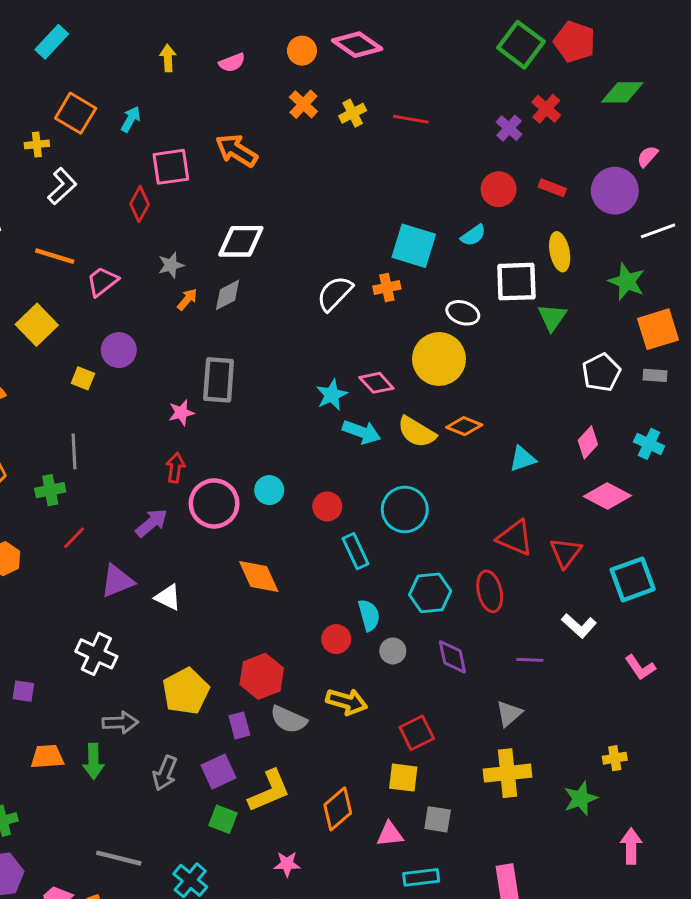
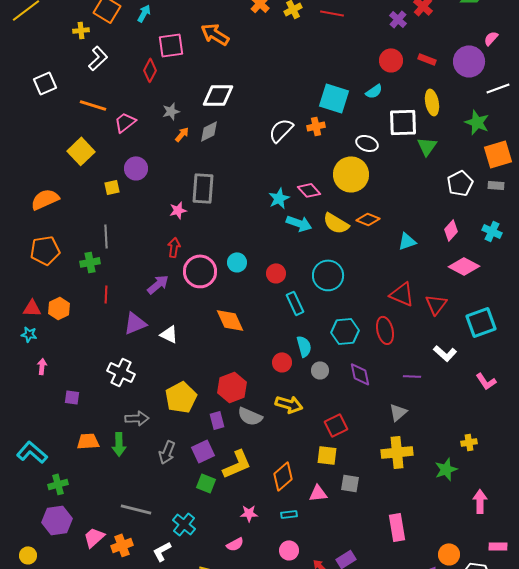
yellow square: (83, 378) -> (112, 187), turned -35
red line: (74, 538) -> (106, 294), turned -42
cyan rectangle: (421, 877) -> (289, 514), moved, size x0.7

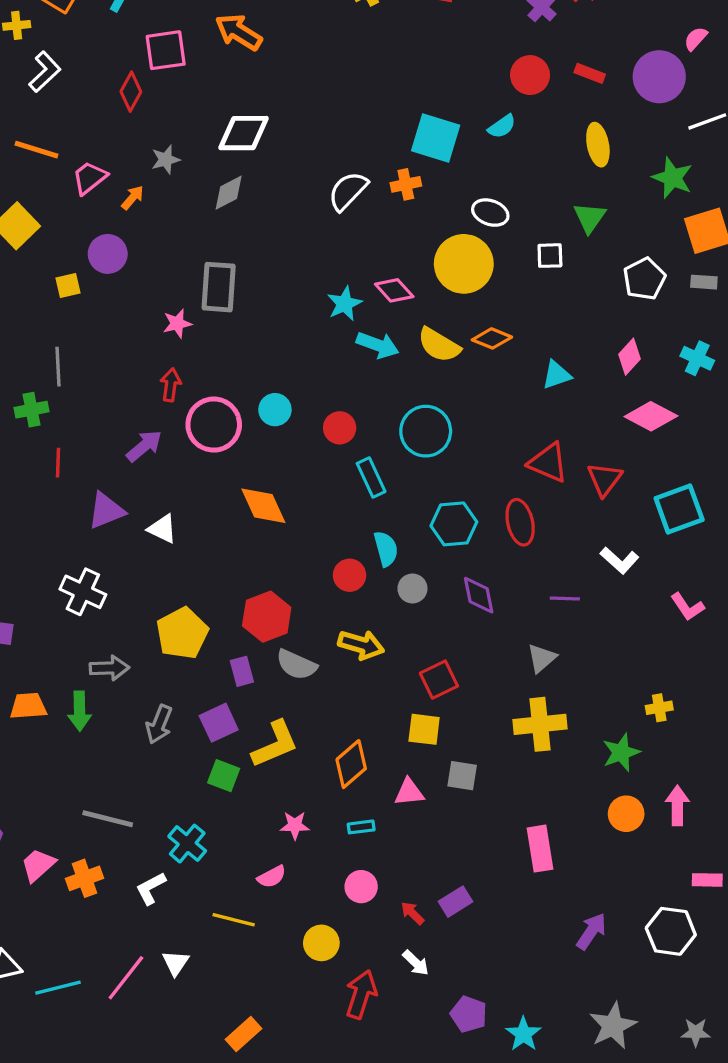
white square: (403, 122) -> (550, 256), moved, size x0.6
orange arrow: (182, 134) -> (133, 198), moved
orange circle: (449, 554) -> (626, 814), moved

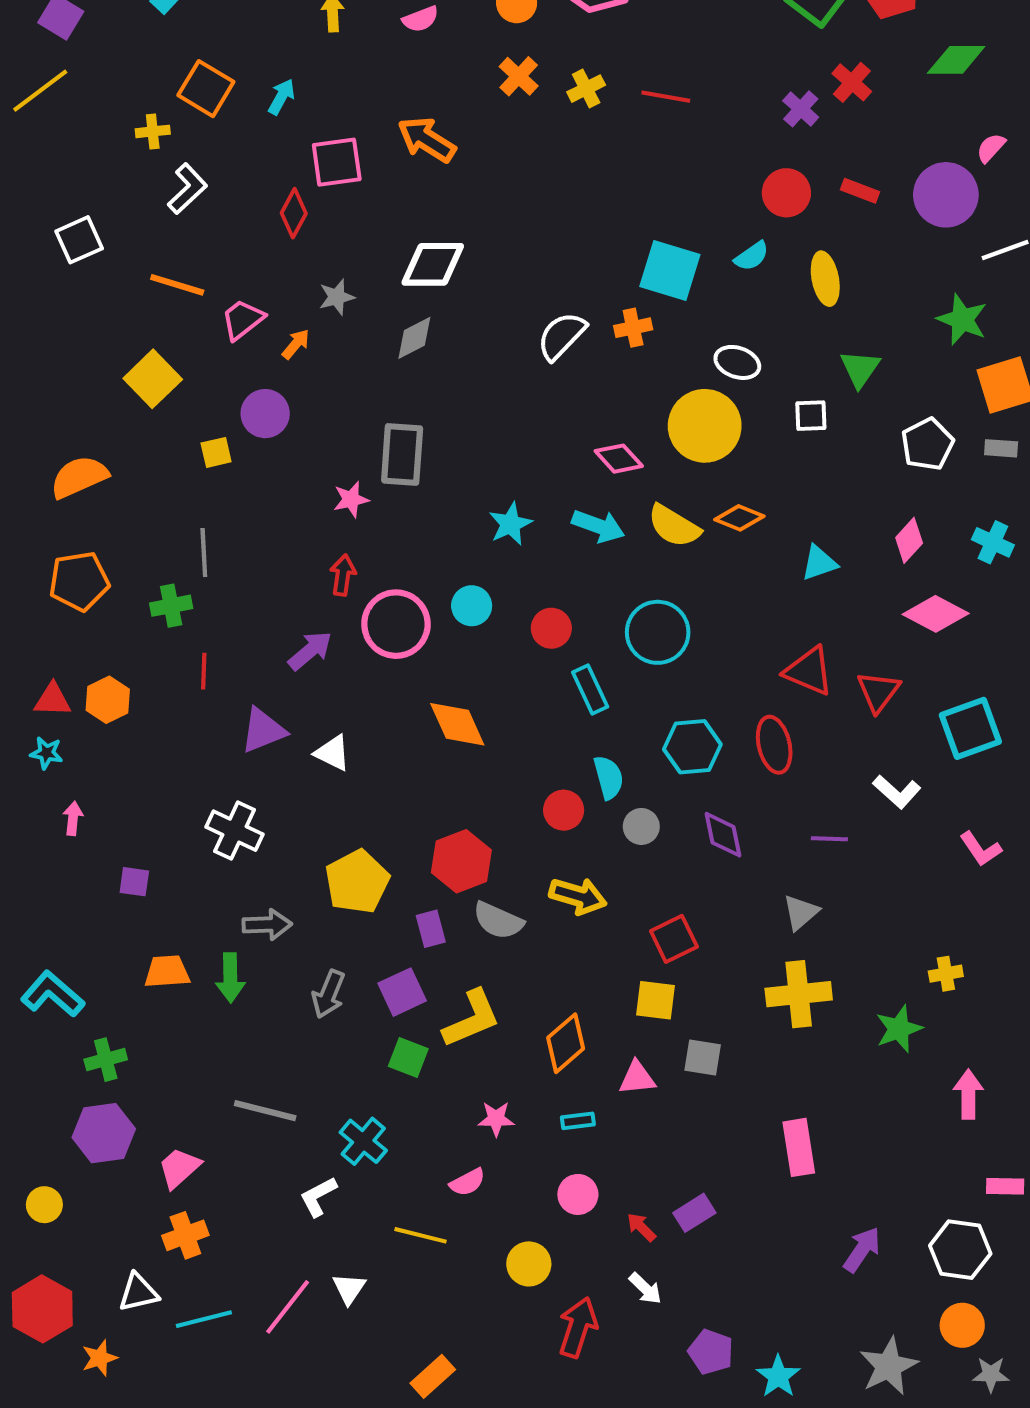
yellow ellipse: (598, 145) -> (825, 279), moved
cyan star: (345, 304) -> (510, 524), moved
orange circle: (626, 814) -> (962, 1325), moved
orange cross: (85, 878) -> (185, 1235), moved

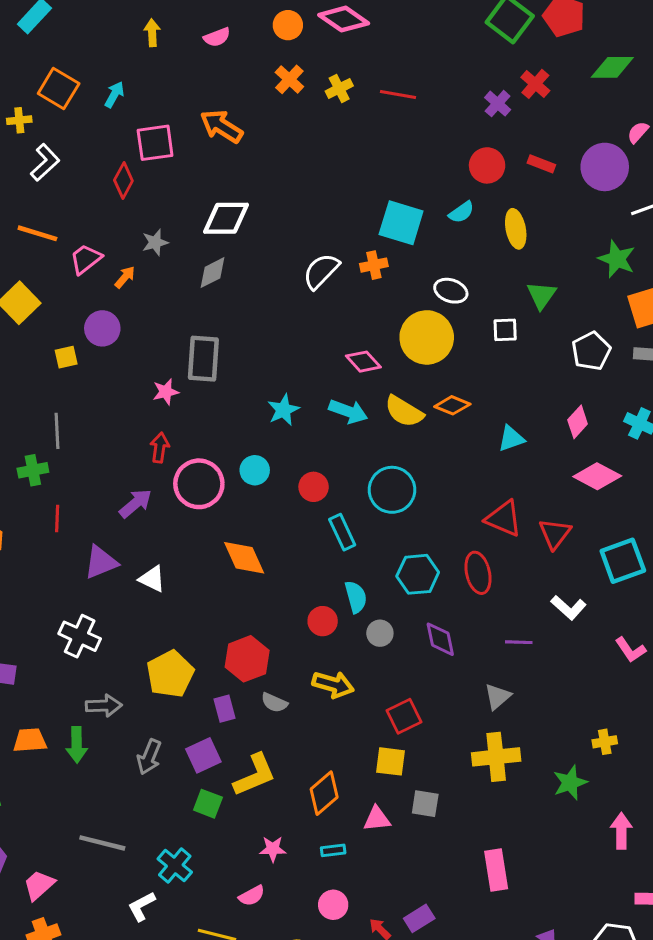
gray semicircle: (498, 921) -> (274, 703), size x0.7

